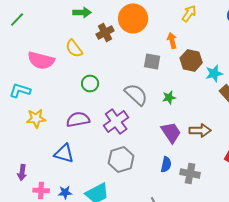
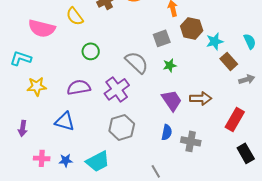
gray square: (152, 61) -> (162, 38), moved, turned -30
purple arrow: (22, 172) -> (23, 128), moved

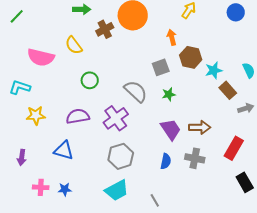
gray cross: (191, 141) -> (195, 158), moved
cyan trapezoid: (98, 161) -> (117, 190), moved

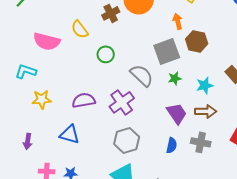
gray square: (161, 67) -> (167, 51), size x1.5
cyan star: (214, 70) -> (205, 85), moved
green circle: (90, 80) -> (106, 54), moved

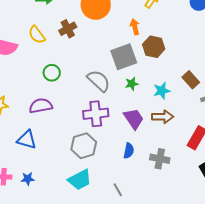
brown cross: (111, 13) -> (68, 29), moved
green circle: (106, 54) -> (52, 73), moved
purple cross: (122, 102) -> (96, 114), moved, turned 30
gray cross: (201, 142) -> (160, 159), moved

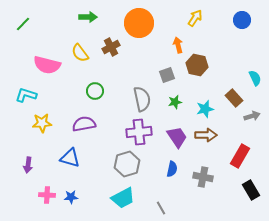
gray square: (124, 57) -> (167, 75), size x0.6
gray semicircle: (99, 81) -> (142, 99), turned 35

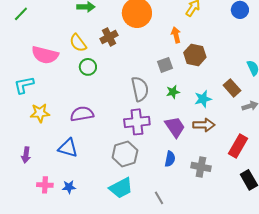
green circle: (95, 91) -> (88, 67), moved
cyan L-shape: (26, 95) -> (24, 85), turned -30

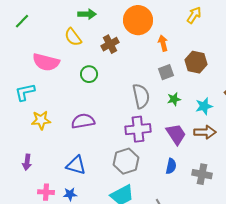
orange arrow: (176, 35) -> (163, 43), moved
yellow semicircle: (78, 43) -> (73, 37), moved
blue triangle: (68, 148) -> (76, 165), moved

